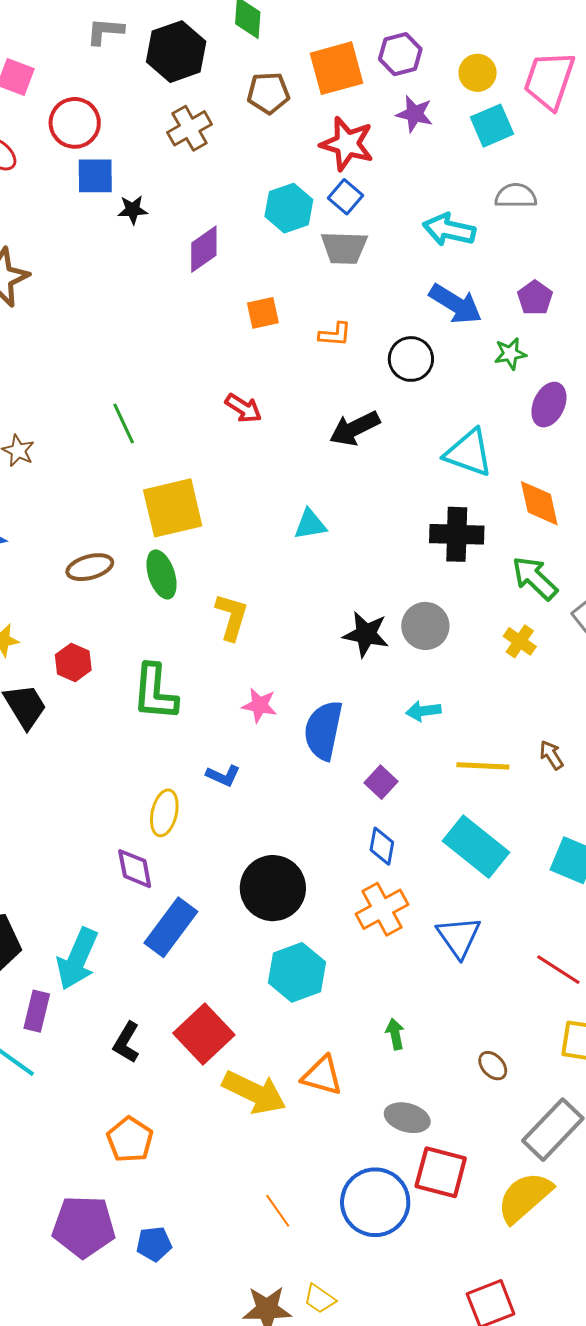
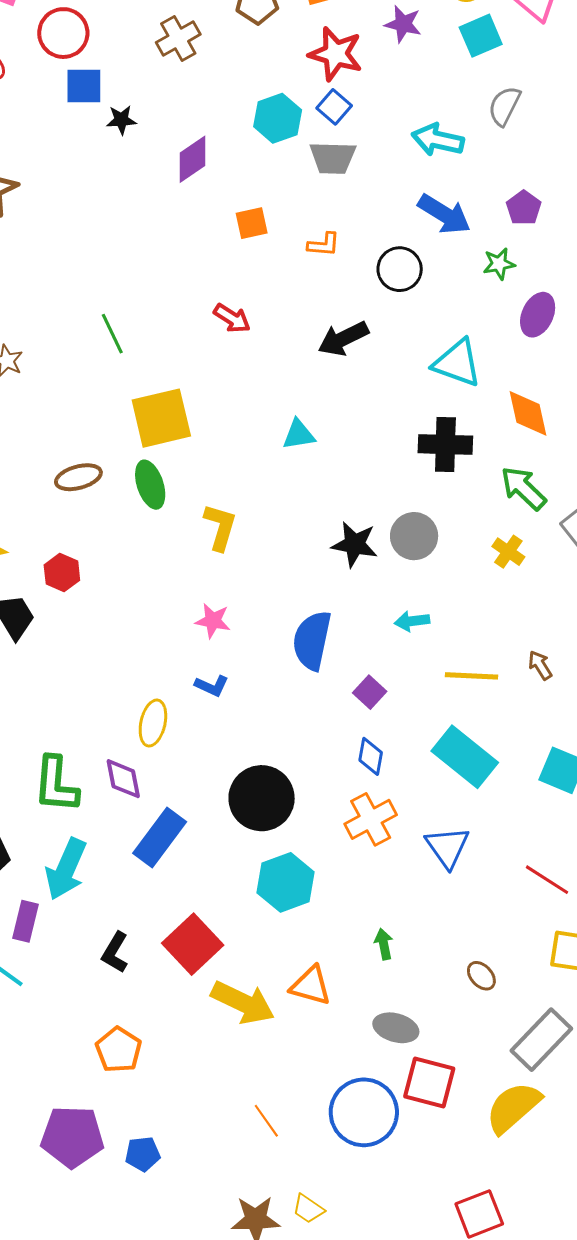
gray semicircle: (516, 196) -> (504, 106), turned -63
green L-shape: (155, 692) -> (56, 785), moved
pink star: (259, 705) -> (213, 621), moved

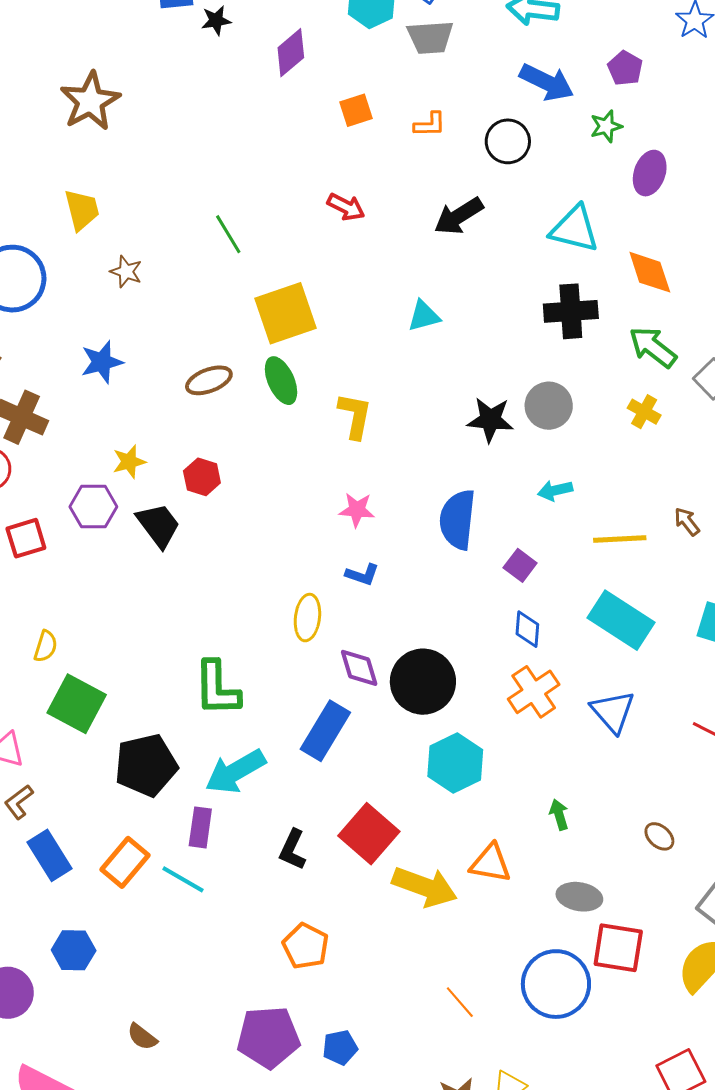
purple diamond: (123, 779) -> (359, 668), moved
cyan arrow: (66, 869) -> (235, 772), turned 42

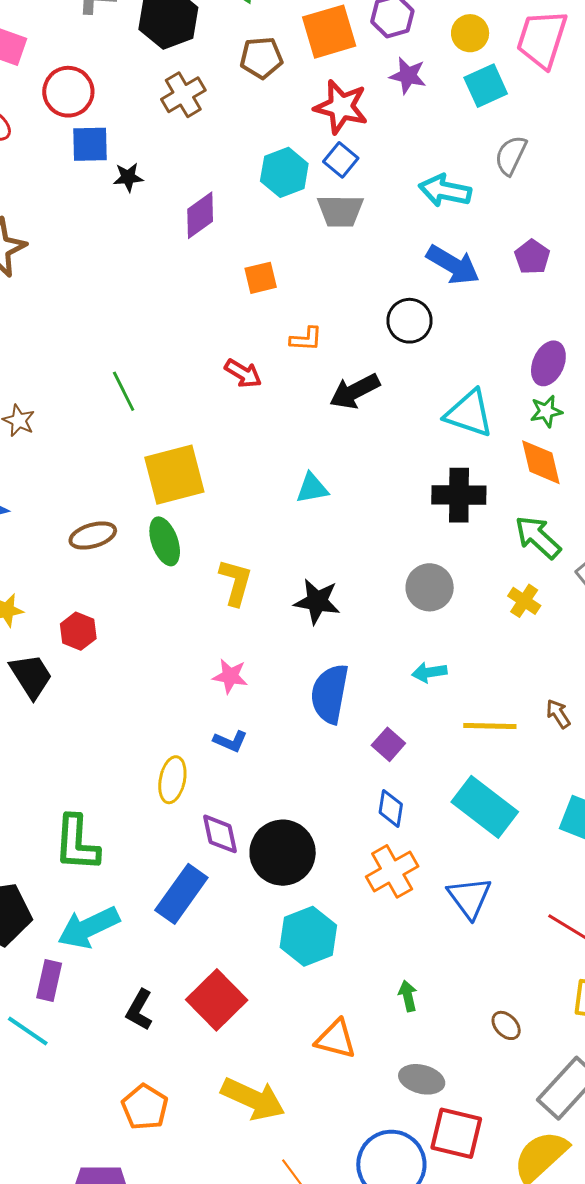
orange L-shape: (430, 124) -> (306, 339), moved
green star: (606, 126) -> (546, 411), moved
black star: (490, 420) -> (317, 601), moved
yellow arrow: (425, 887) -> (253, 1099), moved

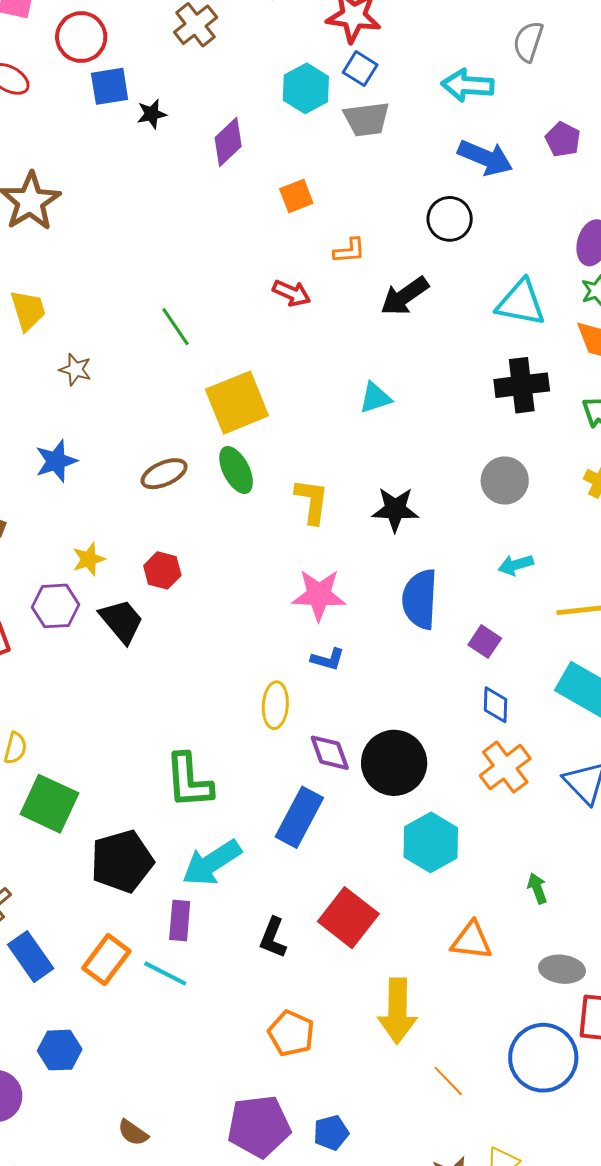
pink star: (230, 676) -> (319, 595), size x1.5
yellow arrow: (253, 1099) -> (397, 1011), turned 74

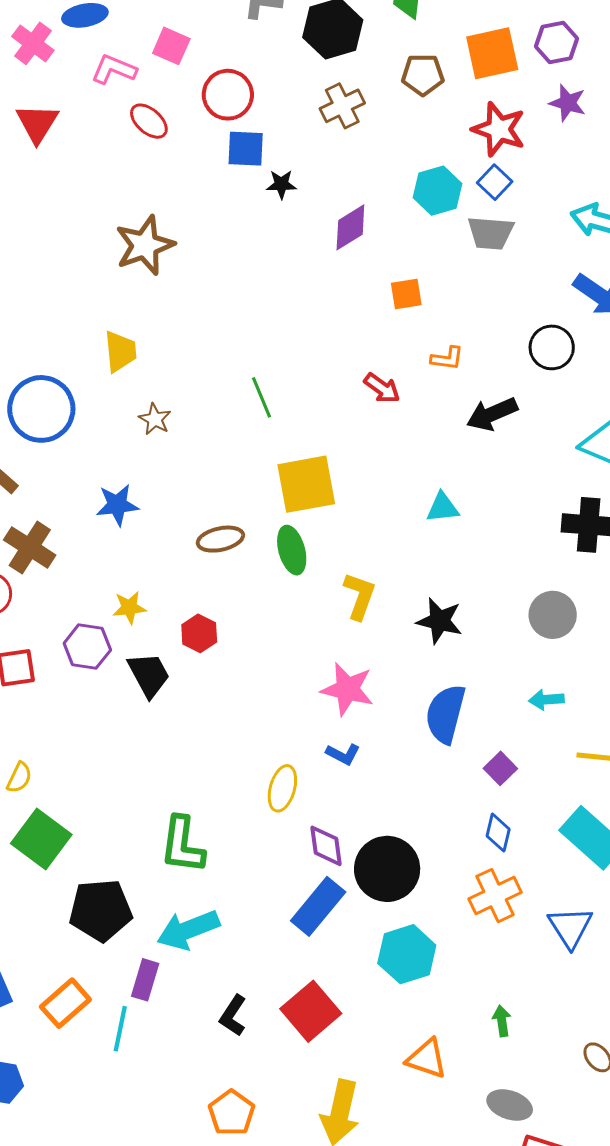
blue rectangle: (299, 817) -> (318, 906), moved
cyan line: (165, 973) -> (120, 1029), turned 63

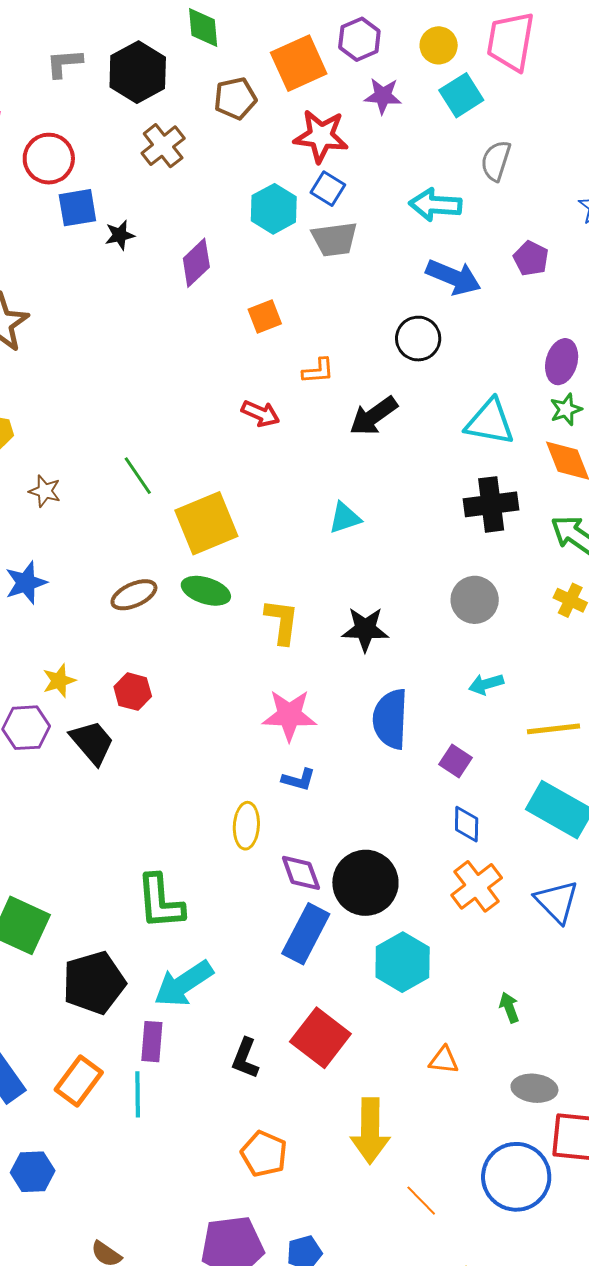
green line: (261, 397) -> (138, 476), moved
green ellipse: (292, 550) -> (206, 591), turned -45
orange triangle: (427, 1059) -> (444, 1060), size x0.7

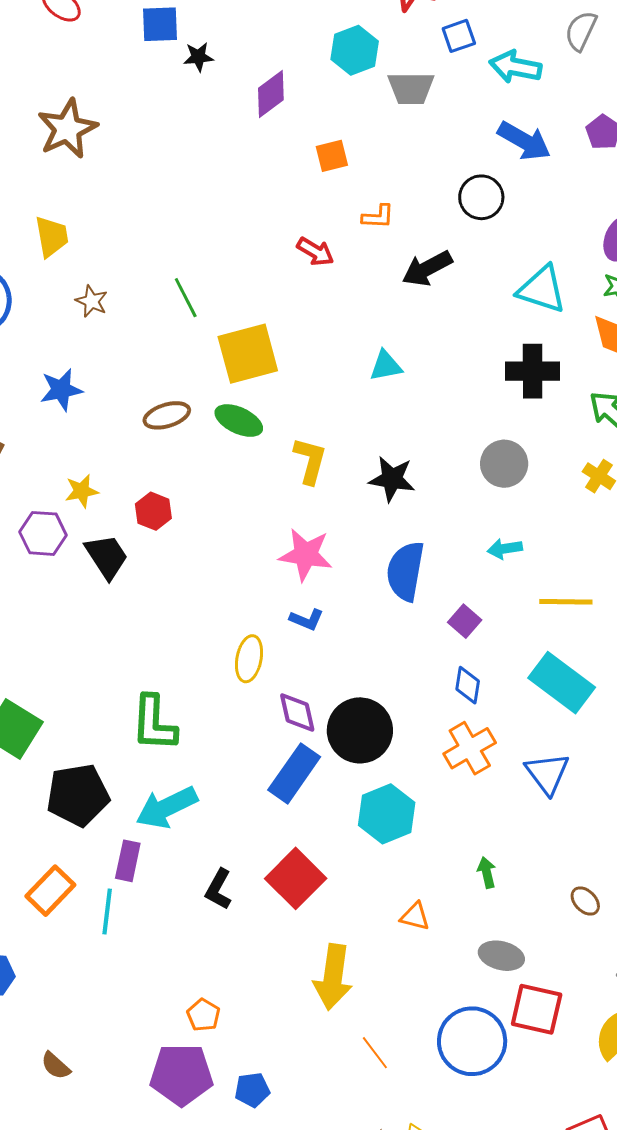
blue square: (328, 189) -> (459, 36), moved, turned 32
orange pentagon: (264, 1154) -> (203, 1015), moved, size x0.7

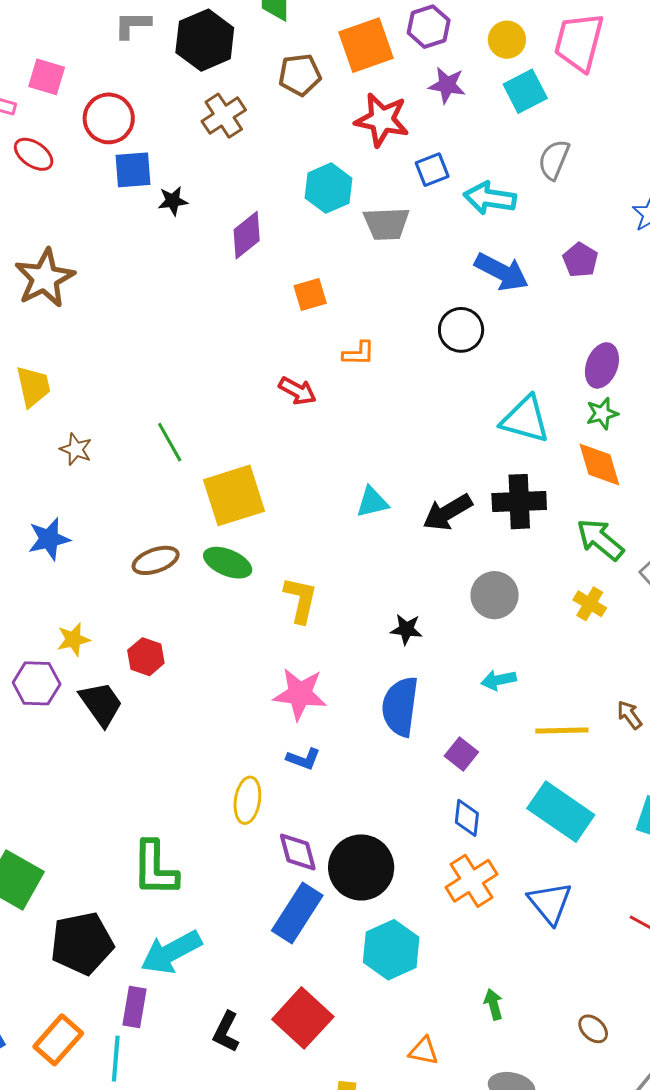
black arrow: (427, 268) -> (447, 512), moved
black star: (392, 479) -> (406, 629), moved, size x0.7

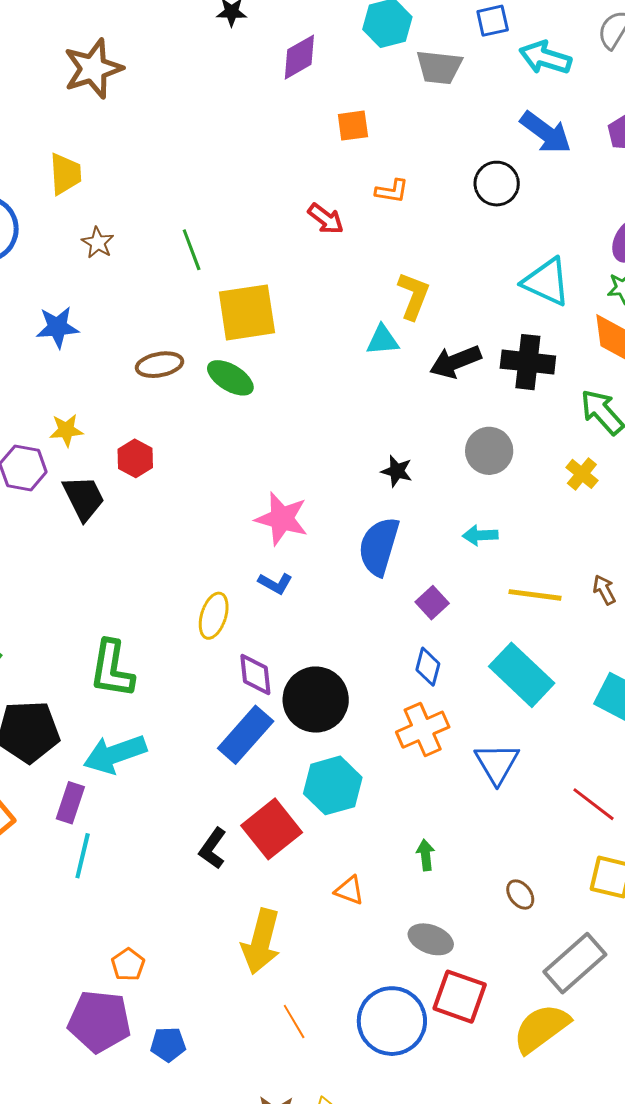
yellow L-shape: (301, 600) -> (413, 296), moved
red square: (303, 1018) -> (272, 829), moved
black L-shape: (226, 1032) -> (213, 848), moved
cyan line: (116, 1059) -> (83, 856), moved

